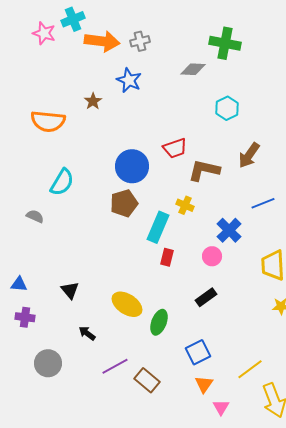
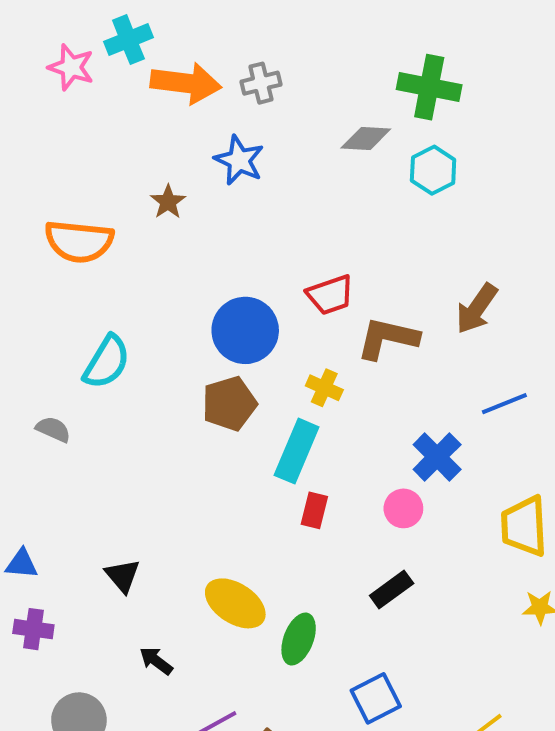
cyan hexagon: (227, 108) -> (433, 170), moved
yellow cross: (185, 205) -> (324, 388), moved

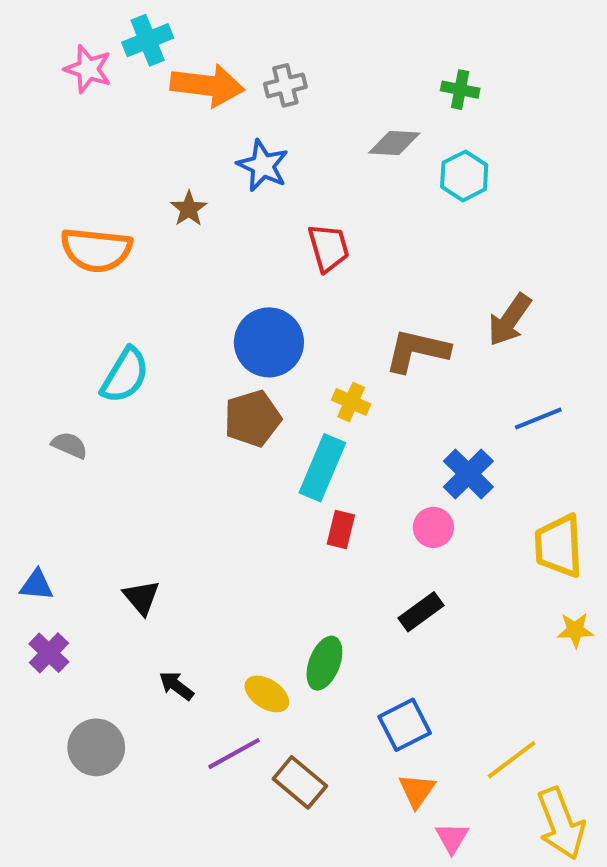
green cross: (429, 87) -> (460, 90), size x0.6
red trapezoid: (330, 295) -> (329, 248), moved, turned -87
yellow ellipse: (235, 603) -> (267, 694), moved, size x0.7
purple cross: (33, 629) -> (49, 653), turned 36

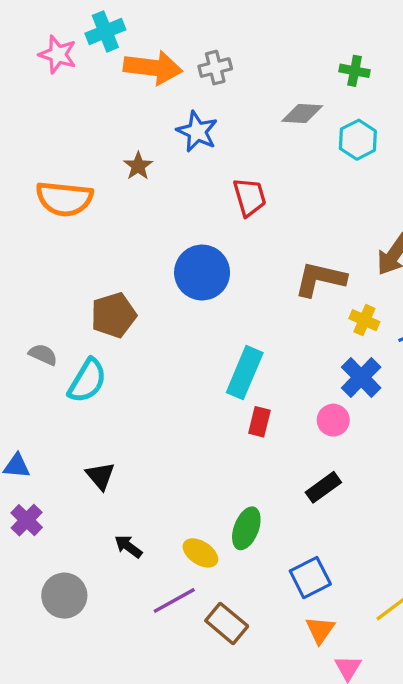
cyan semicircle: (125, 375) -> (87, 381), moved
yellow cross: (351, 402) -> (364, 320), moved
brown pentagon: (252, 418) -> (114, 315), moved

